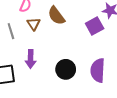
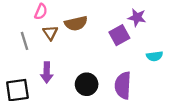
brown semicircle: (56, 16) -> (76, 23), turned -66

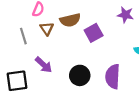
purple square: (119, 35) -> (94, 33), moved
purple arrow: (47, 73) -> (44, 65), turned -48

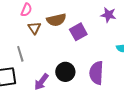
gray line: (23, 36) -> (20, 54), moved
purple arrow: (44, 65) -> (41, 82), moved, turned 84

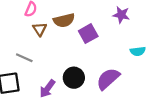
gray line: (20, 54) -> (24, 58), turned -49
purple semicircle: (96, 73) -> (108, 79), turned 45

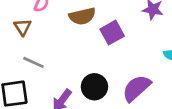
brown triangle: (40, 29) -> (23, 27), moved

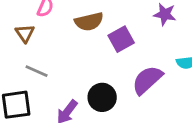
purple semicircle: (137, 88) -> (147, 80), moved

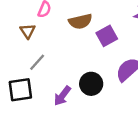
gray line: (37, 71) -> (37, 62), turned -72

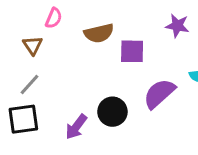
purple square: (107, 36) -> (132, 51), turned 30
gray line: (37, 62) -> (29, 84), moved

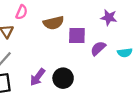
purple semicircle: (159, 94) -> (98, 48), moved, size x0.7
purple arrow: (76, 127) -> (38, 77), moved

